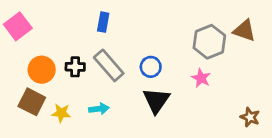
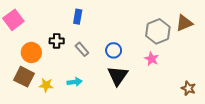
brown triangle: (244, 30) -> (184, 23), turned -42
gray rectangle: (109, 65) -> (82, 49), size x0.6
black cross: (75, 67) -> (57, 41), moved

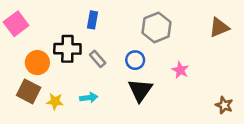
gray hexagon: (158, 31) -> (156, 27), moved
black cross: (57, 41) -> (67, 49), size x1.5

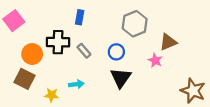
brown triangle: (219, 27) -> (168, 42), moved
yellow star: (55, 101) -> (52, 95), moved
brown star: (224, 105) -> (193, 91), size x1.6

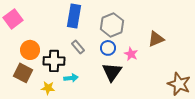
blue rectangle: (80, 17) -> (74, 16), size x1.6
gray hexagon: (135, 24) -> (112, 25), moved
black cross: (58, 42) -> (54, 61), moved
pink star: (155, 60) -> (131, 54), moved

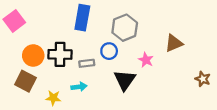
gray rectangle: (78, 47) -> (87, 63), moved, turned -56
blue circle: (108, 48) -> (109, 51), moved
black cross: (54, 61) -> (60, 54), moved
brown star: (179, 84) -> (203, 79), moved, size x0.6

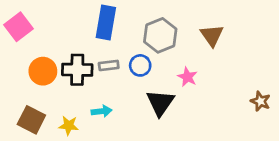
brown triangle: (174, 43) -> (212, 35), moved, turned -42
gray rectangle: (87, 63) -> (109, 65), moved
brown square: (25, 81) -> (31, 120), moved

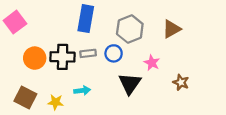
brown triangle: (212, 35) -> (172, 29), turned 36
brown star: (260, 101) -> (181, 82), moved

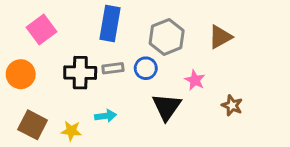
pink square: (15, 22) -> (42, 30), moved
orange circle: (35, 58) -> (21, 74), moved

